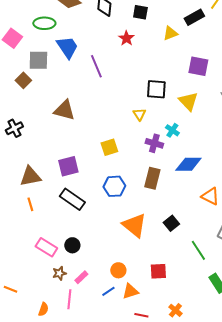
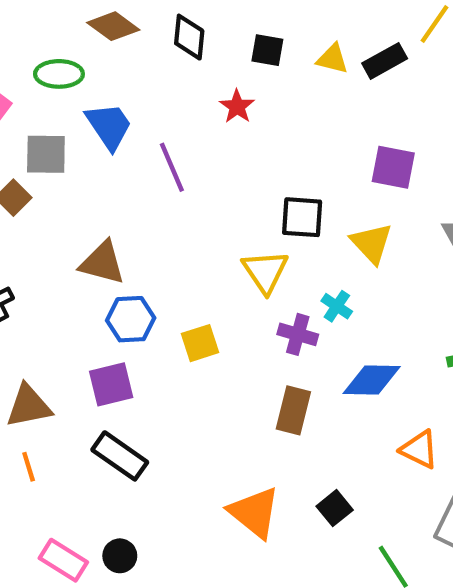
yellow triangle: (170, 33) -> (332, 59), moved, turned 35
yellow triangle: (139, 114) -> (265, 271), size x1.6
blue hexagon: (114, 186) -> (131, 319), moved

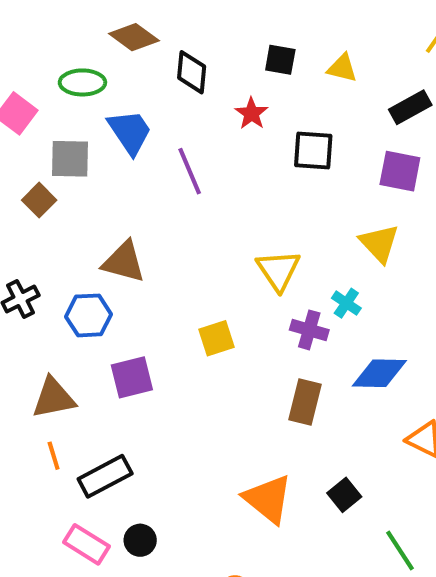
black diamond: (189, 37) -> (192, 72), moved
black rectangle: (385, 61) -> (410, 107), moved
black square: (302, 217) -> (313, 151), moved
blue hexagon: (131, 319) -> (89, 315), moved
black rectangle: (120, 456) -> (105, 476), moved, turned -63

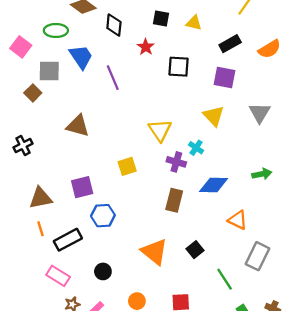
blue hexagon: (89, 315) -> (103, 216), moved
black circle: (140, 540) -> (103, 271), moved

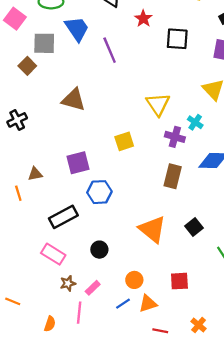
brown triangle: (41, 198) -> (35, 174), size x0.6
orange line: (41, 229) -> (18, 193), moved

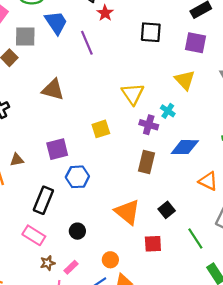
red star: (143, 19) -> (105, 13), moved
black rectangle: (63, 217) -> (43, 200), turned -40
red square: (179, 281) -> (153, 244), moved

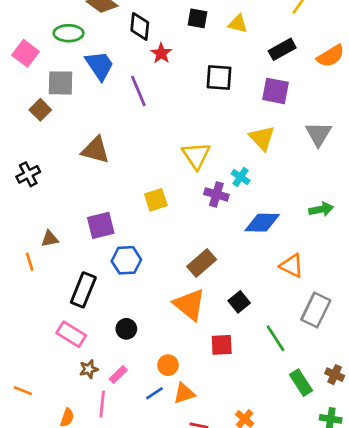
brown rectangle: (147, 162) -> (202, 263), moved, turned 35

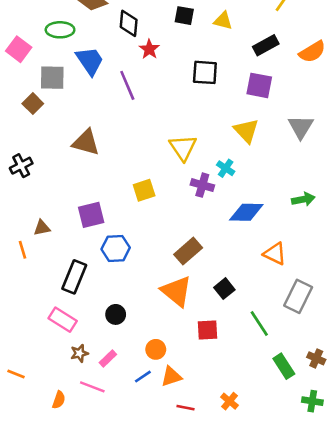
pink line: (102, 404) -> (92, 387), turned -75

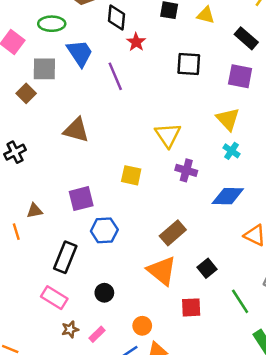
black rectangle: (266, 45) -> (246, 38), turned 70
cyan cross: (226, 168) -> (232, 151), moved
yellow square: (144, 190) -> (131, 175), turned 30

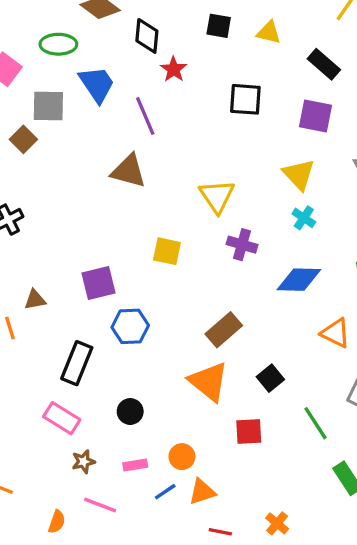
brown triangle: (76, 130) -> (129, 171), moved
pink rectangle: (97, 334) -> (135, 465), moved, turned 35

